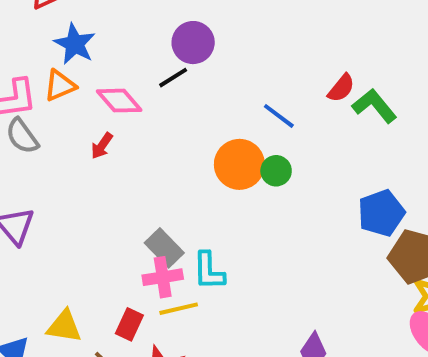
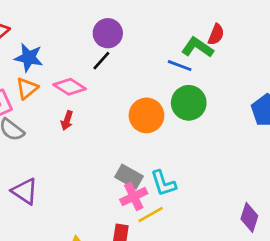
green L-shape: (375, 106) -> (197, 47), moved
orange circle: (239, 164) -> (146, 115), moved
green circle: (276, 171) -> (189, 103), size x1.6

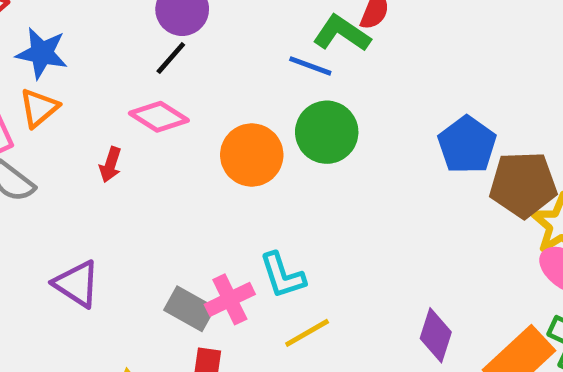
pink diamond: (70, 87) -> (159, 117), moved
gray rectangle: (129, 177) -> (190, 309), moved
purple triangle: (25, 191) -> (77, 284), moved
yellow line: (151, 215) -> (307, 333), moved

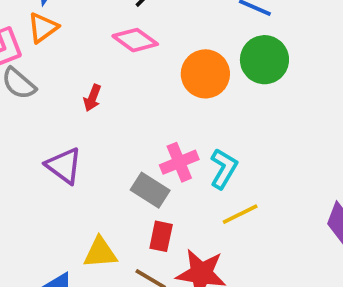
red arrow: (110, 165) -> (92, 98), moved
cyan L-shape: (282, 275) -> (224, 169), turned -135
pink cross: (230, 299) -> (179, 162), moved

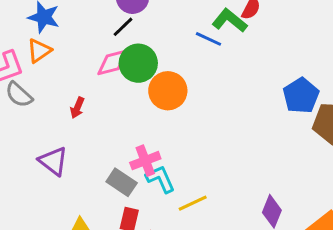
pink diamond: (135, 40) -> (113, 62), turned -52
green circle: (264, 60) -> (138, 63), moved
cyan L-shape: (224, 169) -> (160, 179), moved, turned -56

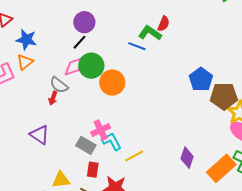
gray semicircle: (19, 95) -> (59, 85), moved

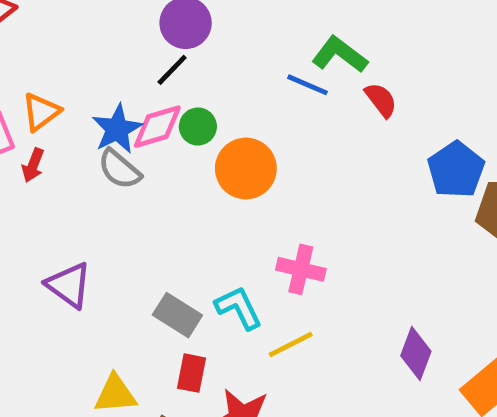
red semicircle: (164, 24) -> (381, 100), moved, turned -63
blue star: (26, 40) -> (117, 129), moved, turned 30
green circle: (91, 66) -> (198, 126), size x0.6
red arrow: (53, 98) -> (33, 165), moved
pink cross: (101, 130) -> (301, 269), moved, turned 36

